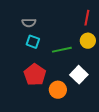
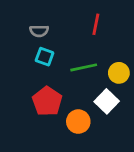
red line: (87, 18) -> (96, 24), moved
yellow circle: (88, 41) -> (119, 73), moved

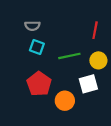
red line: (96, 24) -> (95, 30), moved
white square: (107, 101) -> (88, 84), turned 30

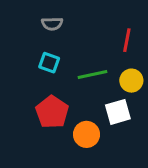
gray semicircle: (32, 26) -> (52, 24), moved

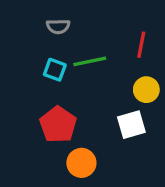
green line: (92, 75) -> (90, 61), moved
orange circle: (87, 134) -> (81, 163), moved

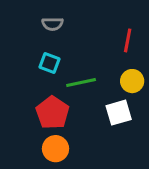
green line: (90, 61) -> (81, 83), moved
orange circle: (81, 163) -> (56, 149), moved

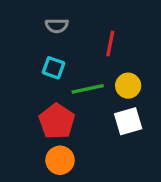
red line: (128, 40) -> (110, 43), moved
yellow circle: (132, 81) -> (128, 86), moved

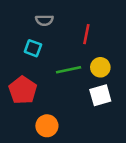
cyan square: (54, 68) -> (33, 48), moved
red pentagon: (57, 121) -> (23, 90), moved

